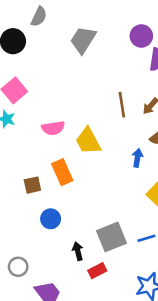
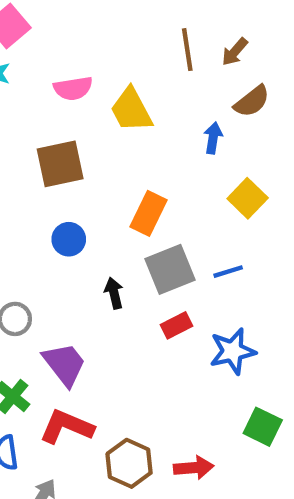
orange rectangle: (62, 172) -> (148, 213), moved, turned 50
brown square: (32, 185) -> (60, 164), moved, size x1.6
red rectangle: (97, 271) -> (176, 325), moved

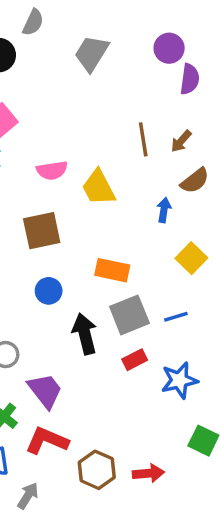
orange rectangle: (148, 213) -> (112, 270), turned 76
black arrow: (114, 293) -> (85, 334), size x1.6

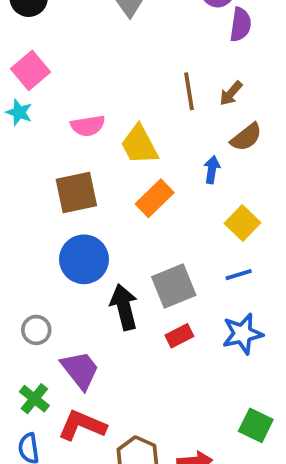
orange rectangle: (112, 270) -> (155, 198), moved, turned -56
blue circle: (49, 291) -> (84, 259), size x1.6
blue line: (176, 317) -> (239, 275), moved
blue star: (179, 380) -> (242, 334), moved

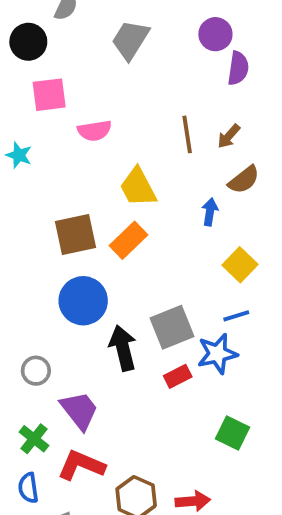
pink square: (31, 70) -> (49, 95), moved, turned 33
pink semicircle: (88, 126) -> (94, 131), moved
orange rectangle: (155, 198) -> (129, 240), moved
blue star: (242, 334) -> (217, 354), moved
green square: (256, 425) -> (232, 433), moved

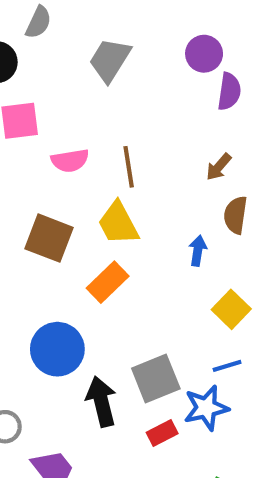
brown line: (187, 134) -> (129, 167), moved
brown semicircle: (244, 180) -> (235, 215), turned 136
brown square: (76, 235) -> (49, 238), moved, turned 33

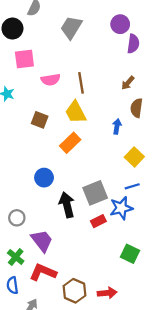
brown square: (49, 238) -> (40, 120), size x0.7
blue circle: (57, 349) -> (44, 178), size x0.7

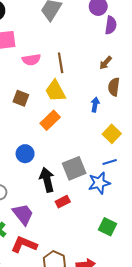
red rectangle: (98, 221) -> (63, 202), moved

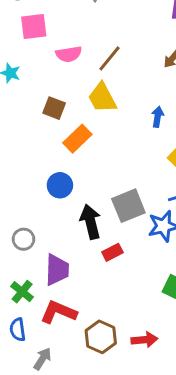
brown line: (61, 63) -> (109, 58), turned 48
orange rectangle: (50, 120) -> (77, 139), moved
purple trapezoid: (23, 214) -> (57, 270), turned 40

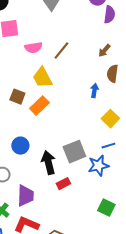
yellow trapezoid: (102, 98) -> (42, 78), moved
brown square: (54, 108) -> (17, 97), moved
blue circle: (60, 185) -> (20, 146), moved

